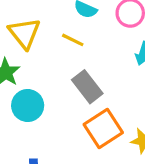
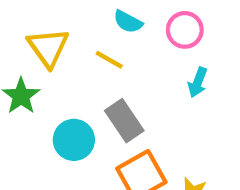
cyan circle: (28, 106) -> (74, 140), moved

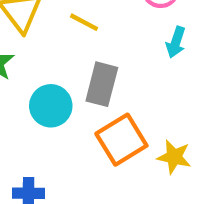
gray rectangle: (124, 121) -> (102, 84), turned 51

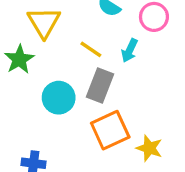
yellow line: (84, 22) -> (91, 49), moved
cyan arrow: (176, 42) -> (130, 51), moved

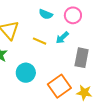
cyan arrow: (130, 51) -> (62, 38), turned 32
gray rectangle: (100, 86) -> (82, 58), moved

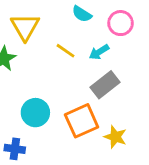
gray rectangle: (82, 58) -> (105, 85), moved, turned 30
cyan circle: (26, 73) -> (35, 113), moved

